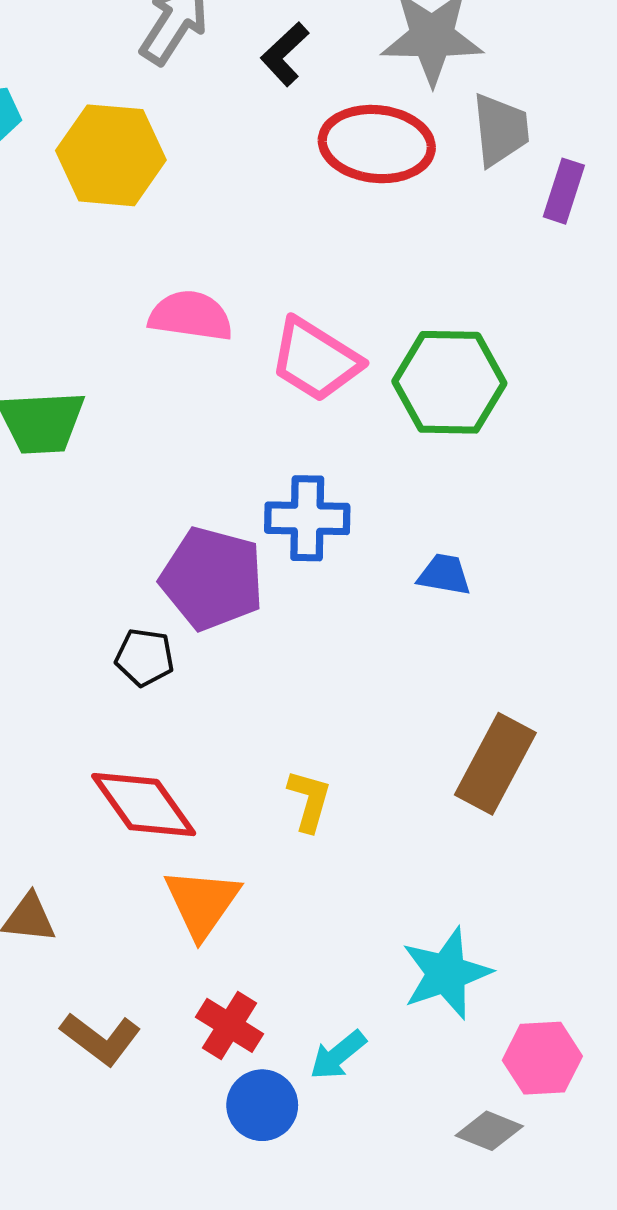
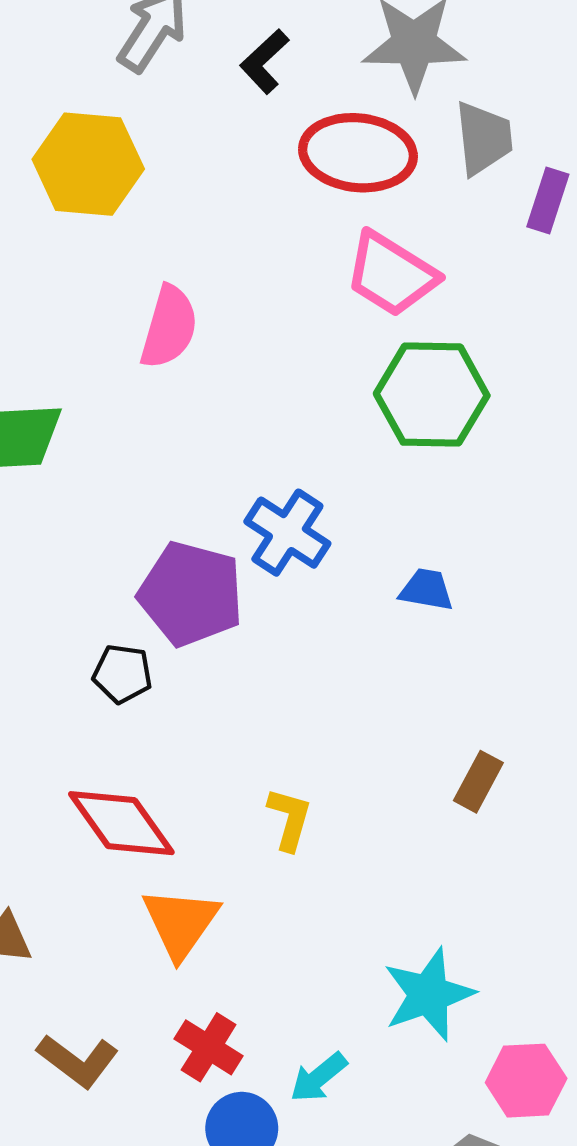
pink semicircle: (191, 316) -> (169, 327), turned 98
pink trapezoid: (315, 360) -> (391, 274), moved
blue cross: (307, 518) -> (287, 533), turned 32
brown rectangle: (495, 764) -> (478, 782), size x0.6

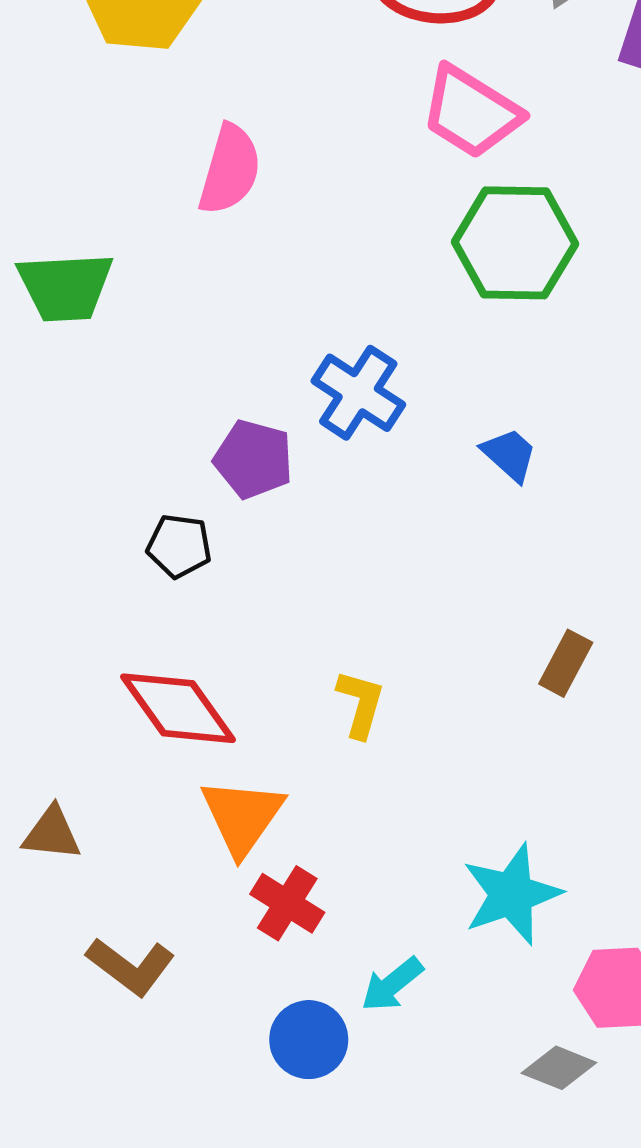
blue trapezoid: (426, 590) -> (509, 455), turned 32
purple pentagon: (191, 594) -> (254, 459), size x0.7
red cross: (209, 1047) -> (287, 903), moved

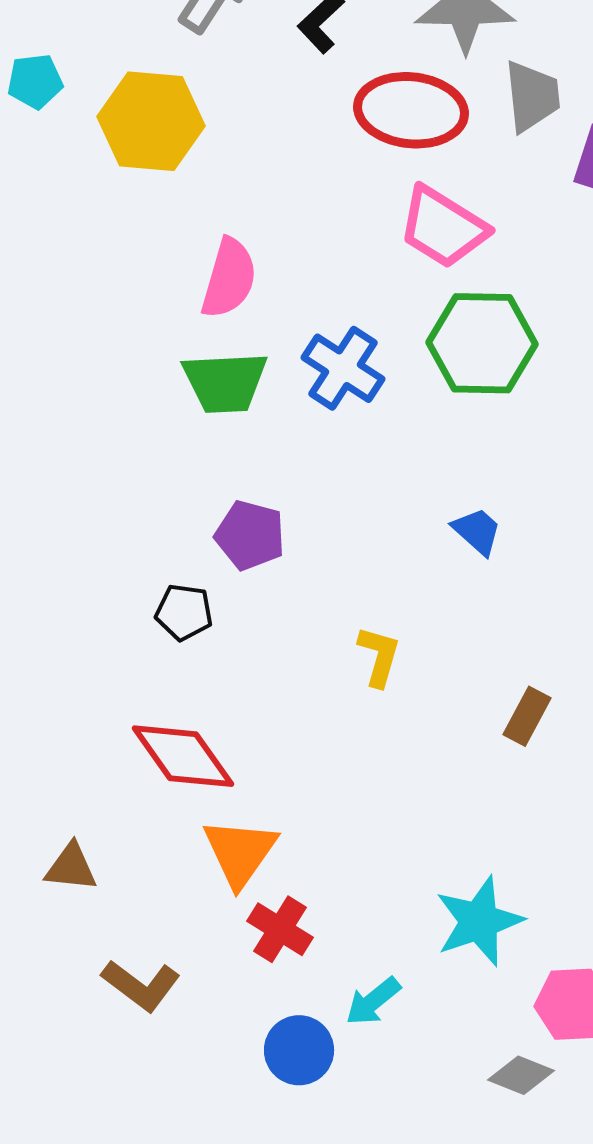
green trapezoid: (65, 287) -> (225, 382), moved
blue cross: (358, 393) -> (343, 368), moved
yellow L-shape: (361, 704) -> (379, 656), moved

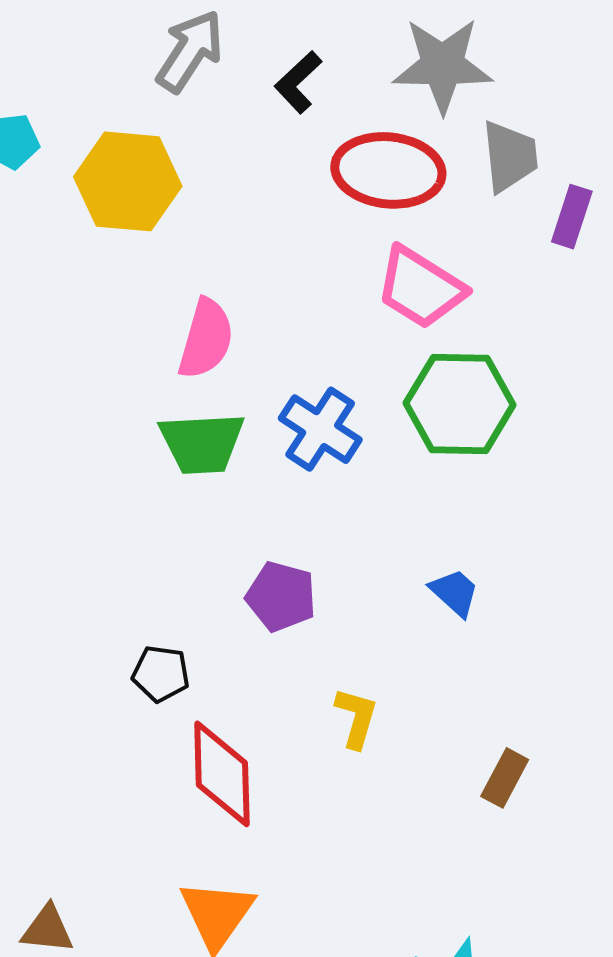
purple pentagon: (250, 535) -> (281, 596), moved
red diamond: (183, 756) -> (222, 774), moved, turned 34

